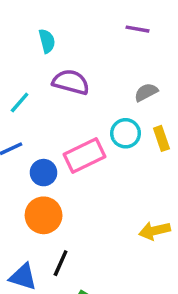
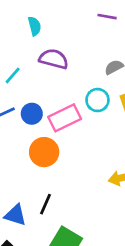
blue circle: (44, 173) -> (32, 114), moved
orange circle: (44, 215) -> (44, 152), moved

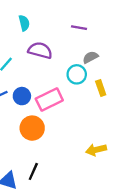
purple line: (107, 17) -> (79, 28), moved
cyan circle: (97, 100) -> (77, 74), moved

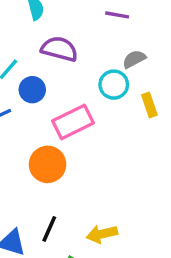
blue circle: (22, 96) -> (32, 90), moved
yellow arrow: (96, 150) -> (102, 234), moved

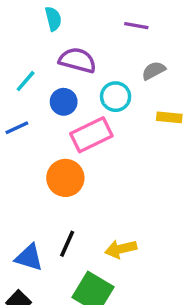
cyan circle: (114, 85) -> (116, 97), moved
blue circle: (32, 90) -> (64, 102), moved
yellow rectangle: (149, 105) -> (169, 117), turned -65

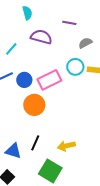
purple line: (136, 26) -> (69, 23), moved
cyan circle: (116, 97) -> (75, 67), moved
blue circle: (64, 102) -> (24, 80), moved

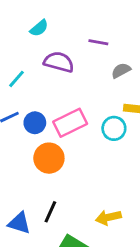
cyan semicircle: (27, 13) -> (39, 28), turned 64
cyan circle: (75, 67) -> (114, 128), moved
yellow arrow: (66, 146) -> (108, 217), moved

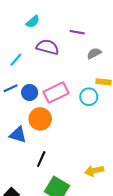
yellow arrow: (108, 217) -> (94, 171), moved
blue triangle: (19, 223) -> (18, 135), moved

